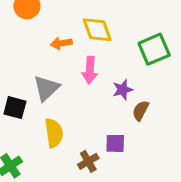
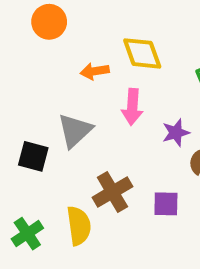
yellow semicircle: (54, 133) -> (79, 226), moved
brown cross: (88, 161) -> (112, 192), moved, size x1.4

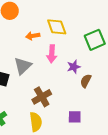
purple square: (166, 204) -> (75, 117), moved
yellow semicircle: (79, 226) -> (36, 122), moved

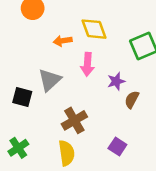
purple square: (75, 117) -> (117, 147), turned 32

